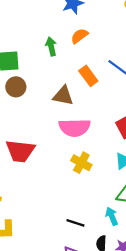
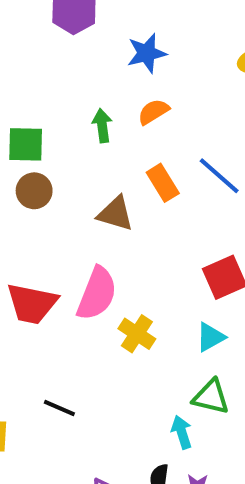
pink semicircle: (75, 128) -> (97, 294), moved, turned -72
black line: (75, 223) -> (59, 408), moved

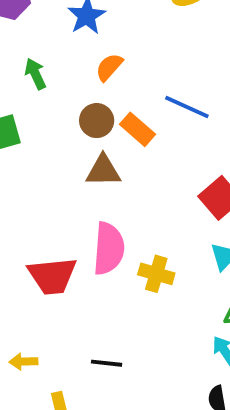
green arrow: (102, 126) -> (35, 74), moved
brown circle: (34, 191) -> (97, 121), moved

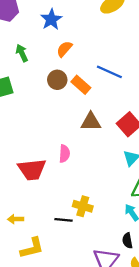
brown triangle: (103, 171) -> (91, 122), moved
pink semicircle: (109, 249) -> (64, 154), size x0.6
yellow cross: (156, 274) -> (83, 206), moved

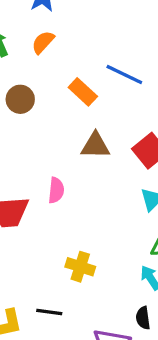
orange semicircle: (64, 49) -> (43, 42), moved
brown circle: (57, 80) -> (20, 99), moved
black line: (63, 220) -> (49, 312), moved

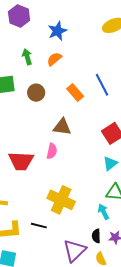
blue line: (124, 74) -> (102, 85), turned 30
brown triangle: (95, 145) -> (62, 127), moved
yellow cross: (80, 267) -> (61, 200), size x1.5

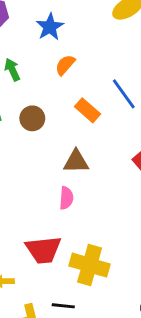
orange semicircle: (54, 59) -> (65, 65), moved
red trapezoid: (21, 161) -> (43, 250), moved

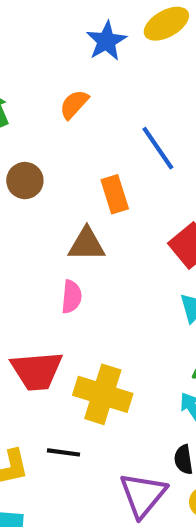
blue star: (50, 27) -> (106, 41), moved
orange rectangle: (87, 110) -> (115, 194), moved, turned 30

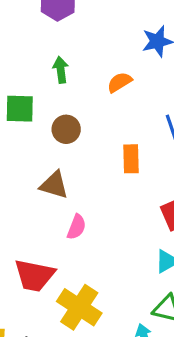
brown triangle: (87, 244) -> (54, 185), moved

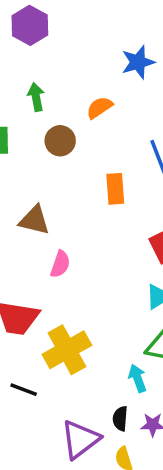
brown circle: (66, 129) -> (60, 141), moved
yellow cross: (79, 307) -> (67, 350), turned 30

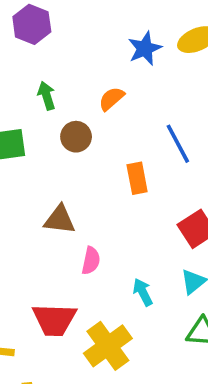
cyan arrow: (137, 378) -> (143, 292), moved

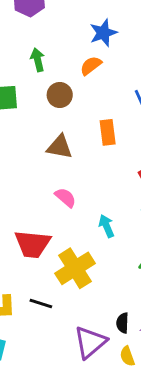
blue star: (145, 48) -> (103, 33), moved
brown triangle: (60, 220) -> (60, 147), moved
pink semicircle: (91, 261) -> (65, 197), turned -65

